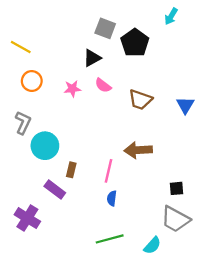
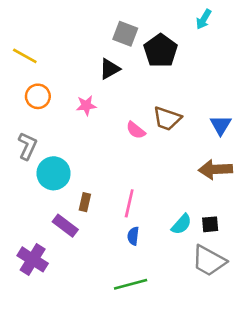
pink semicircle: (103, 85) -> (136, 130), moved
brown arrow: (138, 150) -> (215, 169), moved
cyan semicircle: (152, 245) -> (181, 224), moved

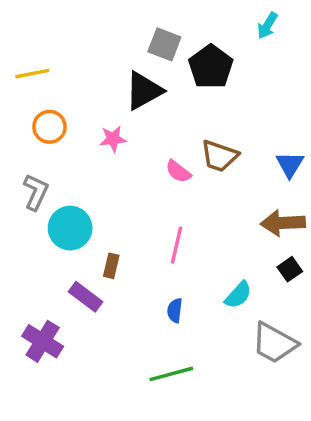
yellow line: (25, 56) -> (32, 74), turned -40
black triangle: (110, 69) -> (144, 91), size x1.4
pink line: (129, 203) -> (176, 245), moved
black square: (210, 224) -> (290, 269), moved, turned -30

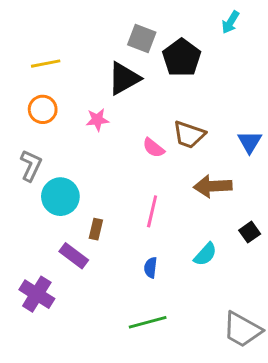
yellow line: (32, 74) -> (46, 64), moved
brown arrow: (283, 223) -> (213, 186), moved
gray trapezoid: (274, 343) -> (242, 330), moved

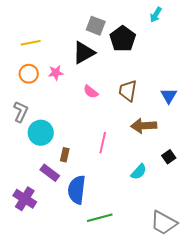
pink star: (97, 120) -> (56, 73), moved
brown trapezoid: (189, 135) -> (128, 91), turned 80
pink semicircle: (154, 148) -> (91, 92), moved
blue semicircle: (151, 268) -> (77, 190), moved, size x2.0

